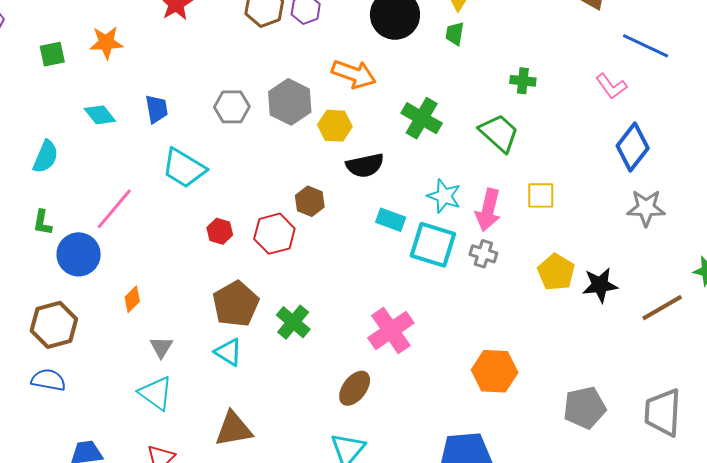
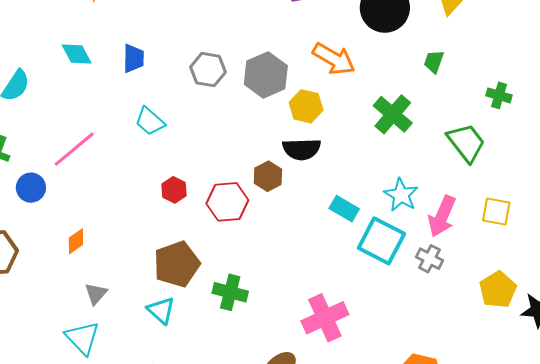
green trapezoid: (455, 34) -> (434, 62), moved
black semicircle: (365, 165) -> (302, 149), moved
cyan trapezoid: (184, 168) -> (150, 121), size x0.7
blue circle: (79, 254) -> (31, 188), size x0.7
green cross: (293, 322) -> (230, 292), turned -36

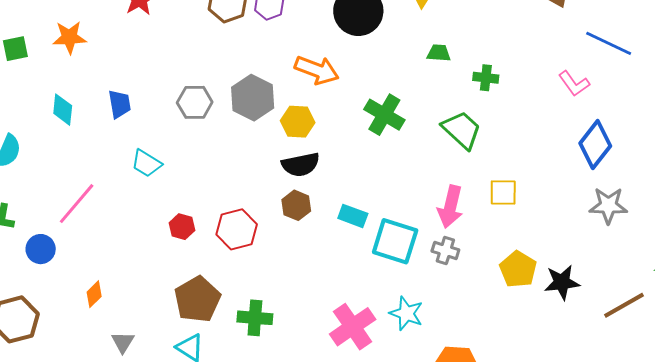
cyan diamond: (77, 54) -> (63, 110), turned 44
green trapezoid: (434, 62) -> (439, 53), moved, turned 85
brown hexagon: (268, 176) -> (296, 205), moved
cyan star: (401, 195) -> (406, 313), moved

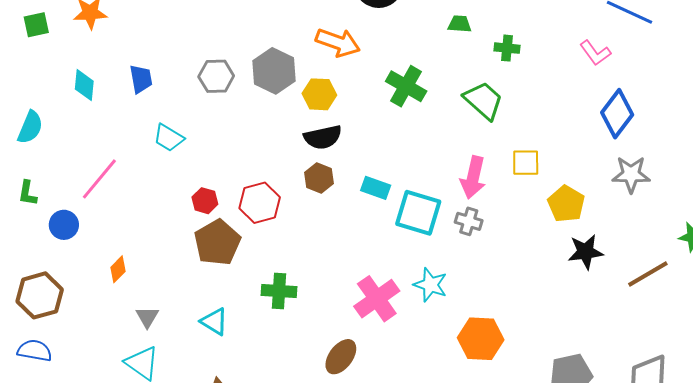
yellow pentagon: (518, 269) -> (566, 204), moved
brown pentagon: (197, 299) -> (217, 242), moved

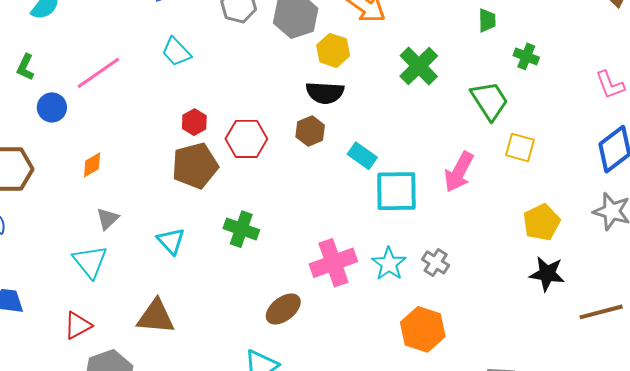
green trapezoid: (460, 24) -> (487, 20), turned 70
yellow square: (526, 163) -> (520, 147), moved
cyan square: (418, 213) -> (396, 191), turned -33
gray cross: (469, 221) -> (436, 262), moved

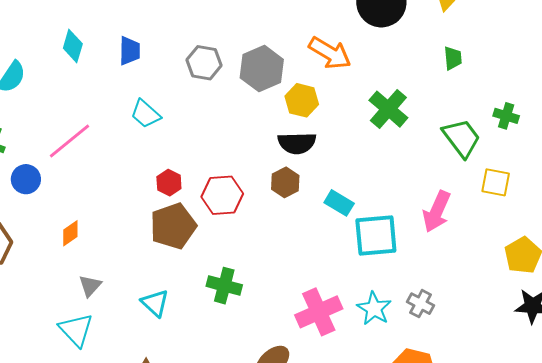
green cross: (526, 56) -> (506, 116), moved

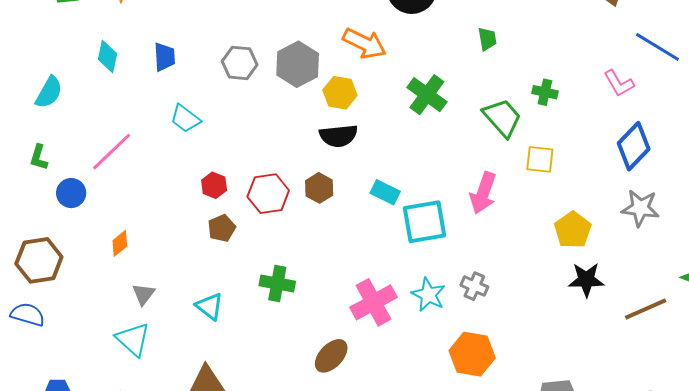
brown hexagon: (285, 182) -> (319, 188), moved
brown pentagon: (173, 226) -> (222, 228), size x0.6

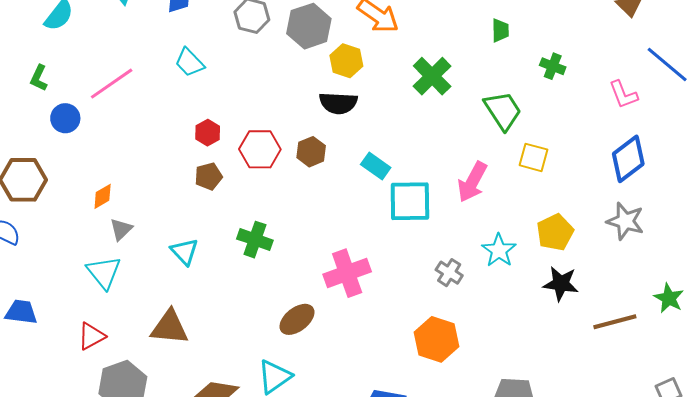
green cross: (545, 92) -> (553, 66), moved
orange diamond: (120, 243) -> (103, 196), moved
cyan star: (428, 295) -> (499, 250), moved

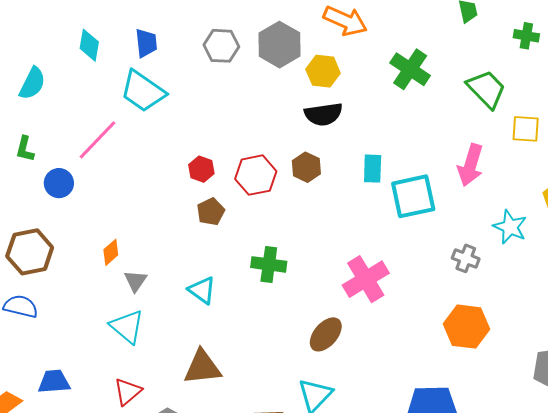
cyan trapezoid: (190, 62) -> (143, 91), moved, size x1.5
cyan rectangle: (376, 166) -> (373, 169), turned 68

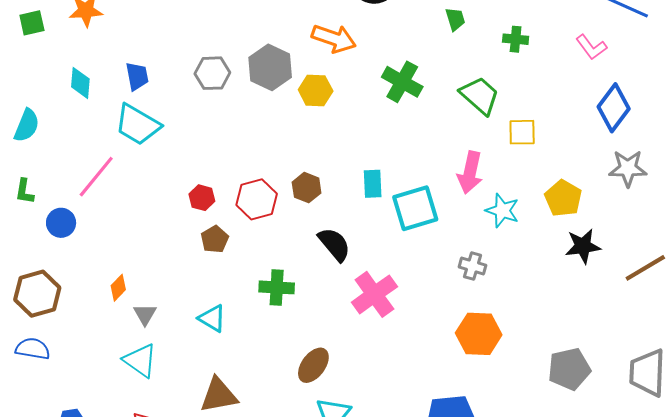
black semicircle: (323, 114) -> (334, 244), moved, turned -117
cyan star: (510, 227) -> (502, 211), moved
brown ellipse: (326, 334) -> (313, 365), moved

